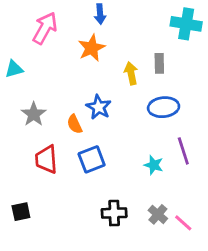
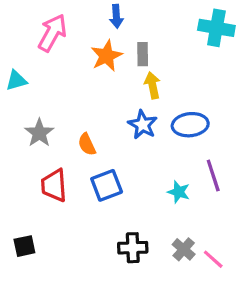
gray rectangle: (159, 63) -> (143, 54), moved
blue star: (99, 107) -> (143, 125), moved

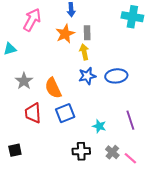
yellow arrow: (152, 85) -> (84, 52), moved
blue star: (143, 125) -> (87, 76), turned 30
orange semicircle: (87, 144) -> (53, 88), size x1.5
purple line: (213, 176) -> (130, 120), moved
cyan star: (179, 192) -> (99, 126), moved

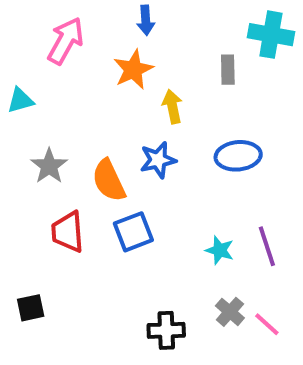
gray rectangle: (87, 33) -> (228, 70), moved
blue star: (87, 76) -> (158, 160), moved
cyan star: (99, 126) -> (220, 250), moved
black cross: (81, 151) -> (166, 330), moved

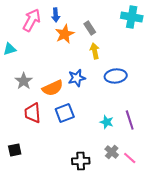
blue arrow: (146, 20) -> (56, 15), moved
gray rectangle: (228, 70) -> (90, 28), moved, turned -32
yellow arrow: (172, 107) -> (95, 51), moved
orange semicircle: (109, 180) -> (53, 88), turned -90

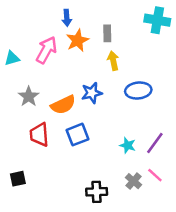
pink arrow: (32, 20) -> (46, 50), moved
gray rectangle: (90, 28) -> (107, 33), turned 32
purple line: (130, 120) -> (155, 143), turned 54
pink line: (130, 158) -> (155, 175), moved

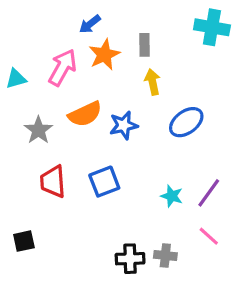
blue arrow: (67, 18) -> (90, 24), turned 56
blue ellipse: (138, 91) -> (186, 122), turned -30
orange semicircle: (63, 105) -> (85, 114), moved
gray cross: (133, 181) -> (165, 255), moved, turned -35

